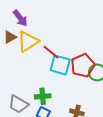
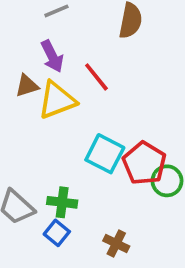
red line: (51, 52) -> (96, 77), moved
red pentagon: (83, 66) -> (144, 163), turned -30

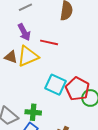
red line: (96, 77) -> (49, 42), turned -36
brown triangle: (27, 86) -> (11, 57), moved, turned 40

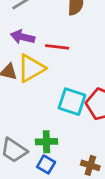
purple arrow: (24, 32) -> (23, 37), turned 138

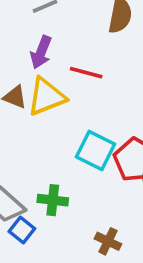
purple arrow: (23, 37) -> (41, 52), turned -90
blue square: (46, 164) -> (22, 230), moved

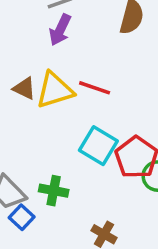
purple arrow: (41, 52) -> (60, 30), moved
red line: (86, 73) -> (95, 88), moved

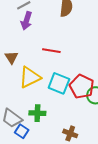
brown triangle: (24, 88) -> (11, 57), turned 40
yellow triangle: (55, 90) -> (30, 77), moved

